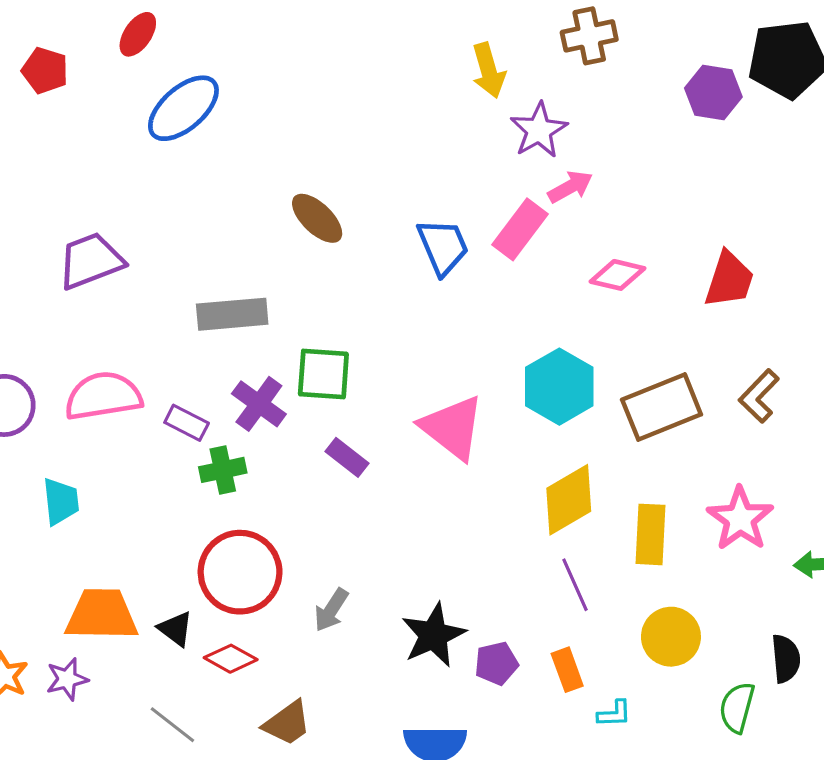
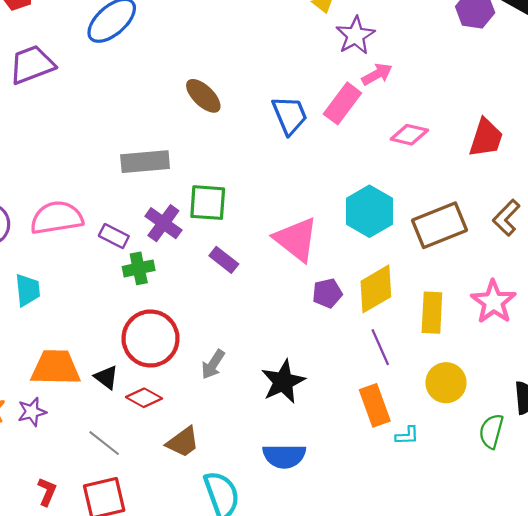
purple trapezoid: (91, 261) -> (32, 65), moved
purple pentagon: (496, 663) -> (327, 293), moved
orange rectangle: (567, 670) -> (375, 405), size x1.4

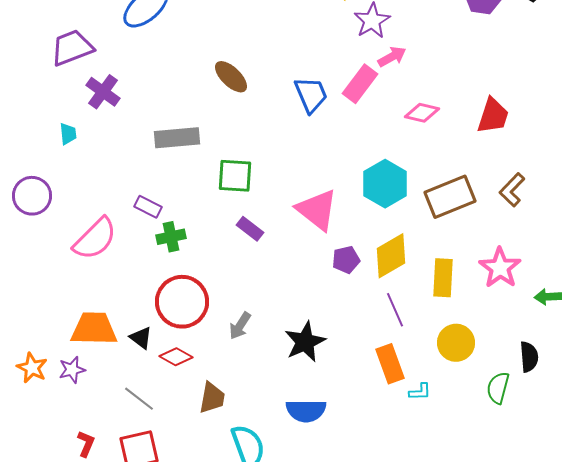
pink semicircle: (57, 218) -> (95, 239), moved, turned 144
purple cross: (163, 223) -> (103, 92), moved
cyan trapezoid: (28, 290) -> (68, 134), moved, size x0.7
brown trapezoid: (183, 442) -> (212, 398), turned -44

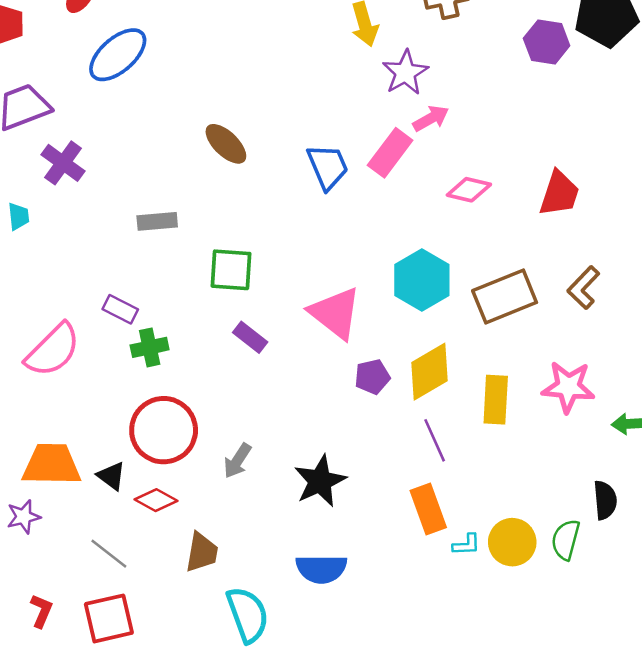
gray rectangle: (177, 138) -> (157, 221), size x0.7
pink star: (500, 268) -> (568, 387), turned -30
yellow circle: (456, 343) -> (512, 542), moved

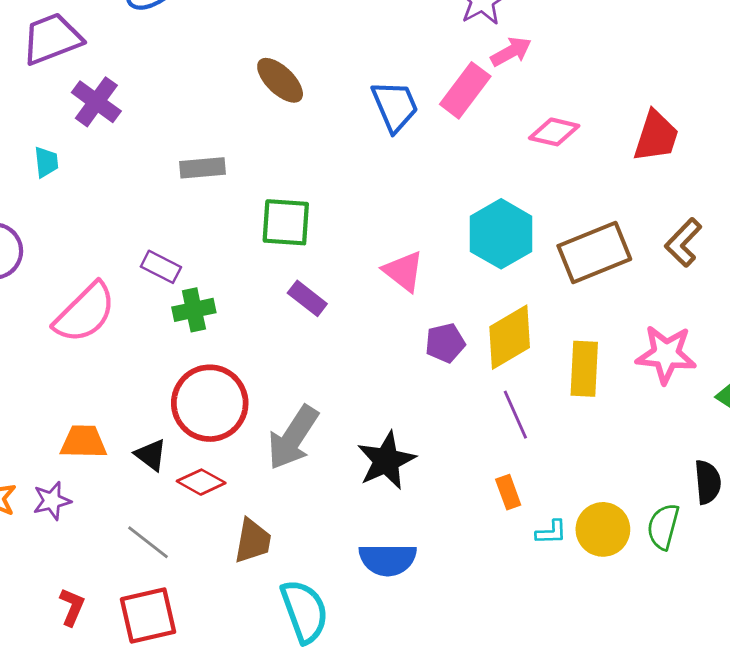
pink triangle: (335, 313) -> (403, 271), size x0.7
gray arrow: (237, 461) -> (293, 438), size x1.6
orange trapezoid: (52, 465) -> (83, 442), size x0.7
orange rectangle: (428, 509) -> (508, 492), size x0.6

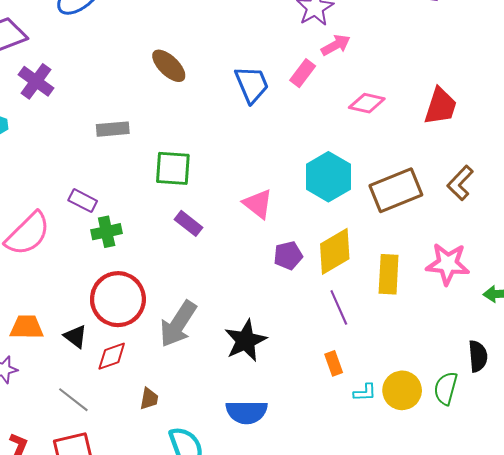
pink rectangle: (465, 90) -> (303, 73), size x0.7
red diamond: (201, 482) -> (112, 356), turned -48
brown trapezoid: (253, 541) -> (149, 399), size x0.7

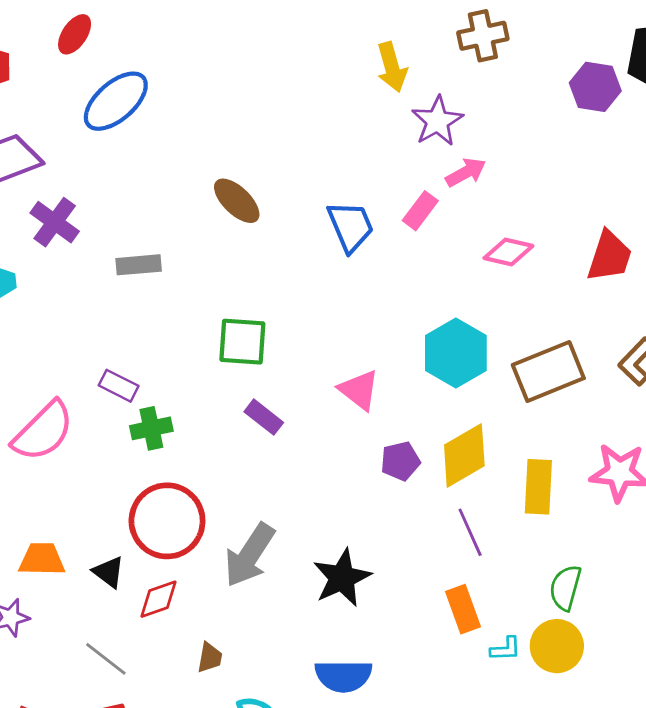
gray rectangle: (113, 129) -> (139, 265), moved
orange rectangle: (334, 363) -> (463, 609), size x1.4
green semicircle: (446, 388) -> (565, 588), moved

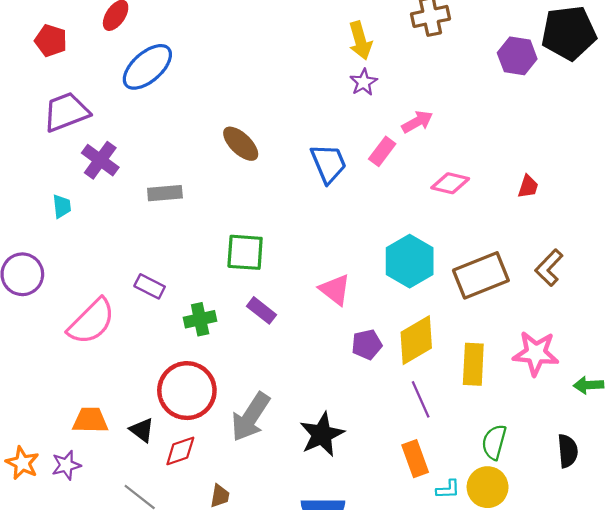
purple star: (437, 121) -> (364, 82), moved, size x0.7
red trapezoid: (609, 256) -> (528, 187), size x0.6
green cross: (151, 428) -> (200, 319), moved

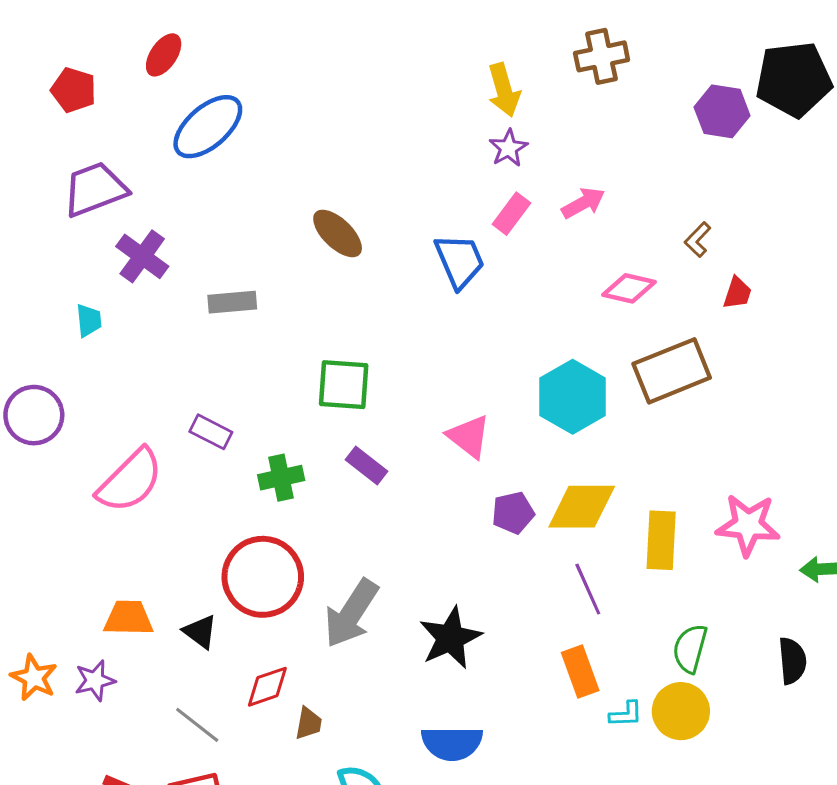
pink rectangle: (382, 151) -> (511, 214), moved
brown L-shape: (549, 268) -> (698, 240), moved, size x0.7
brown rectangle: (481, 275) -> (672, 371), moved
yellow diamond: (416, 340) -> (582, 507), turned 30
red diamond: (180, 451) -> (267, 687), moved

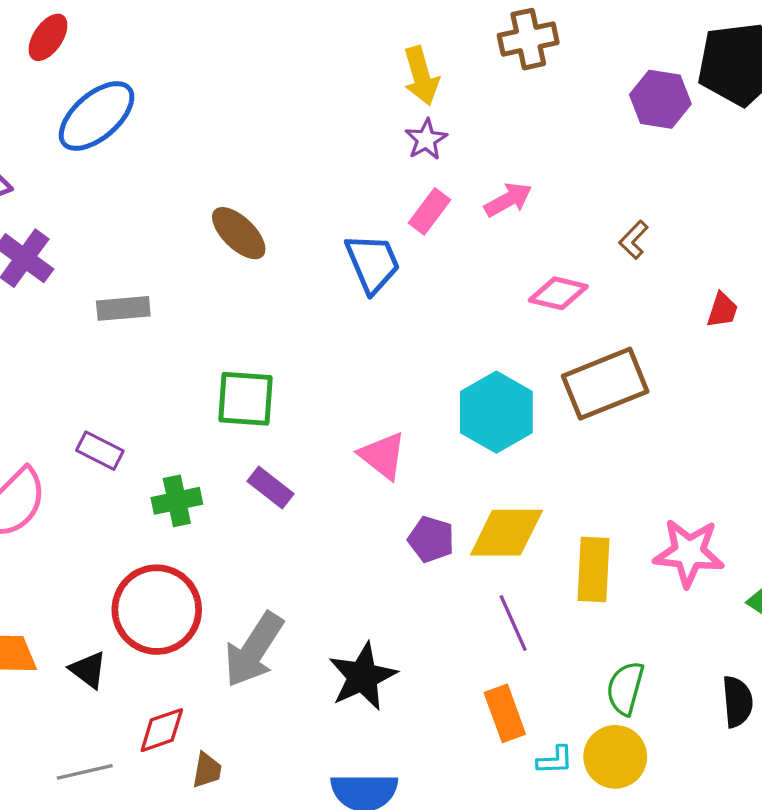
red trapezoid: (737, 293) -> (722, 310), moved
purple pentagon: (513, 513) -> (431, 539), turned 30
gray line: (197, 725) -> (85, 772), turned -51

